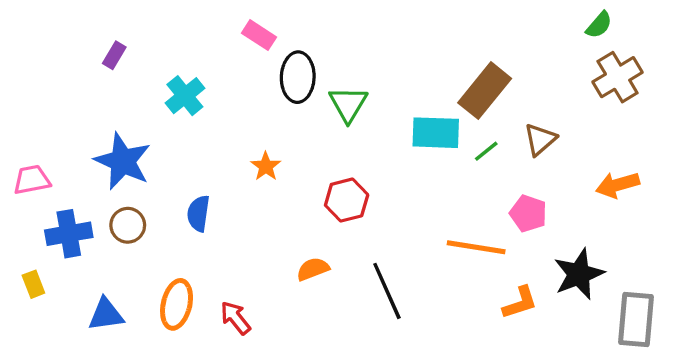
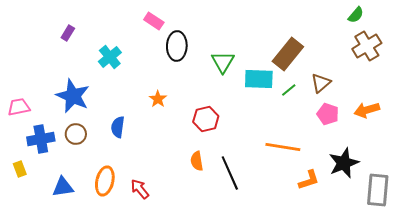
green triangle: (348, 104) -> (223, 62), moved
pink pentagon: (528, 213) -> (328, 114), moved
orange semicircle: (313, 269) -> (197, 161), moved, turned -78

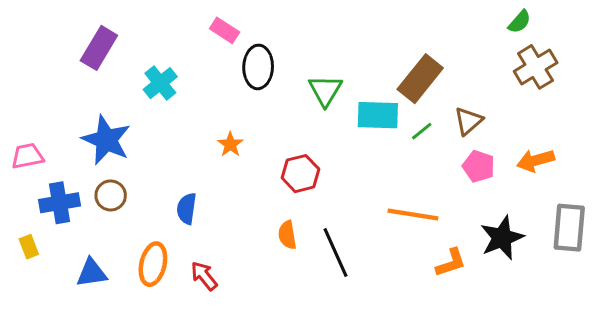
purple rectangle: (68, 33) -> (99, 48), size x1.8
blue semicircle: (118, 127) -> (187, 209), moved
gray rectangle: (378, 190) -> (569, 228), moved

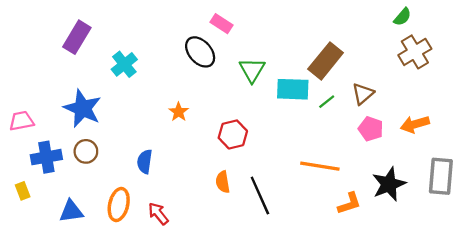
pink rectangle: (225, 30) -> (222, 24), moved
black ellipse: (258, 67) -> (200, 52), turned -44

